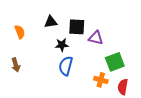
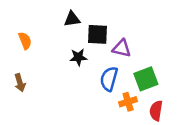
black triangle: (51, 22) -> (72, 19), moved
blue semicircle: (66, 66) -> (109, 79), moved
orange cross: (101, 80) -> (128, 102), turned -32

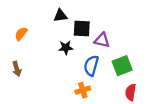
orange semicircle: (25, 41) -> (21, 34), turned -120
orange cross: (128, 102) -> (83, 90), moved

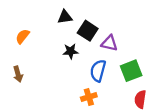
black square: (82, 28) -> (88, 31), turned 30

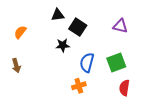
purple triangle: (109, 43) -> (120, 26), moved

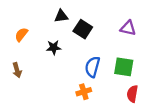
black star: (63, 45) -> (54, 47), moved
green square: (116, 62) -> (124, 67), turned 30

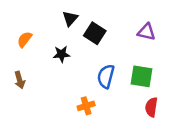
black triangle: (61, 16) -> (70, 18), turned -40
orange cross: (84, 92) -> (86, 106), moved

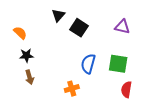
orange semicircle: (25, 39) -> (20, 33), turned 96
black star: (61, 54) -> (26, 56), moved
brown arrow: (20, 80) -> (29, 77), moved

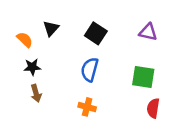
black triangle: (58, 15) -> (51, 28), moved
blue semicircle: (88, 64) -> (90, 70), moved
orange cross: (72, 89) -> (87, 107), turned 32

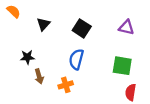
orange semicircle: (25, 40) -> (14, 11), moved
brown arrow: (36, 93) -> (39, 76), moved
orange cross: (87, 107) -> (66, 85), moved, turned -32

